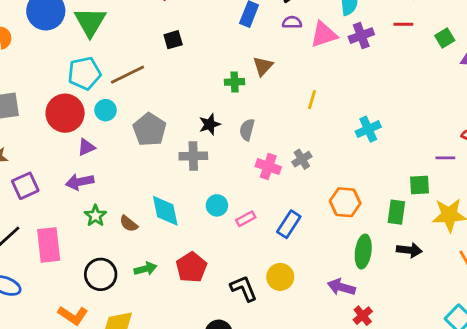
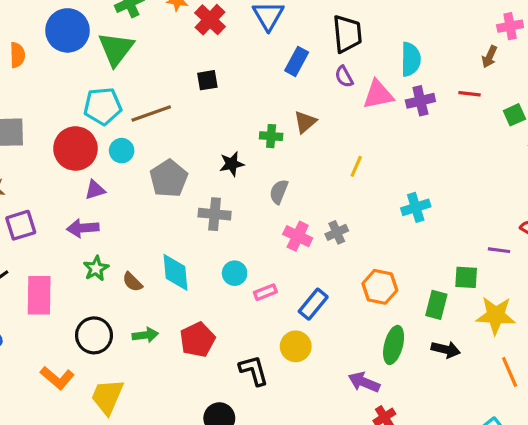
purple semicircle: (292, 22) -> (344, 77), turned -126
black star: (210, 124) -> (232, 164), moved
yellow circle: (280, 277) -> (296, 346), moved

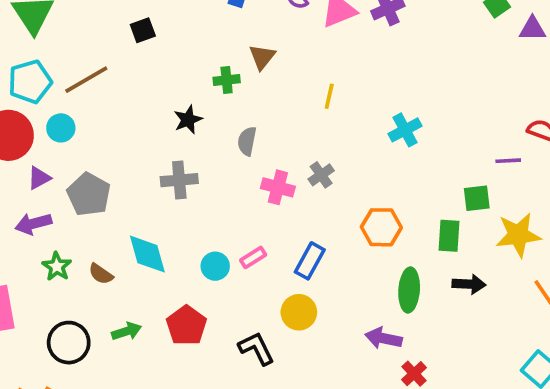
gray pentagon: (169, 178) -> (89, 194), moved
cyan circle: (235, 273) -> (215, 266), moved

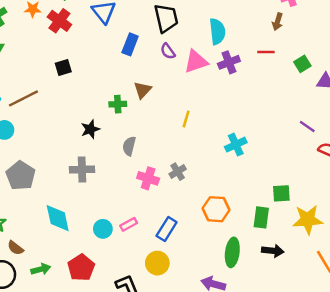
purple line: (508, 161) -> (307, 126), moved, turned 35
brown semicircle: (101, 274) -> (15, 248), moved

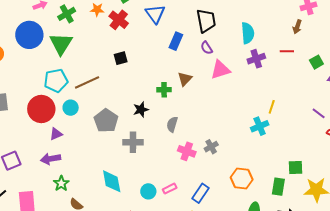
pink triangle: (196, 62) -> (220, 70), moved
yellow line: (186, 119) -> (272, 107), moved
gray pentagon: (21, 176) -> (106, 121), moved

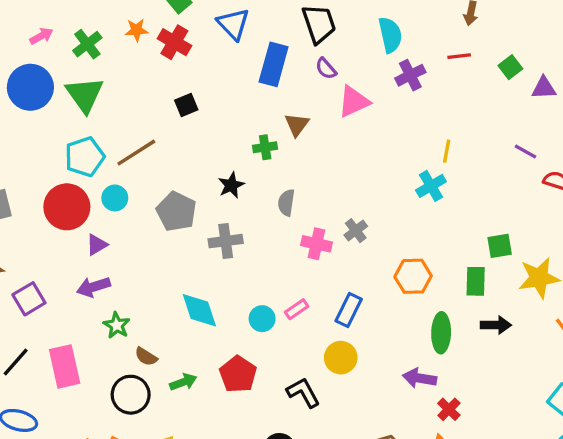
blue rectangle: (176, 41) -> (274, 64), size x1.4

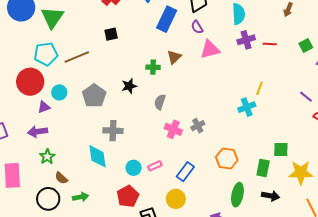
red line: (459, 56) -> (270, 44), moved
cyan circle: (115, 198) -> (59, 92), moved
gray cross: (226, 241) -> (113, 131), moved
red pentagon: (238, 374) -> (128, 196), moved

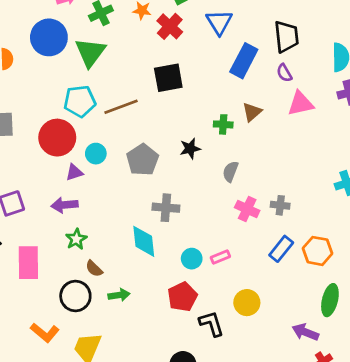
black square: (111, 34) -> (168, 78), size x1.6
gray cross: (198, 126) -> (280, 205), turned 32
blue rectangle: (185, 172) -> (281, 249), moved

